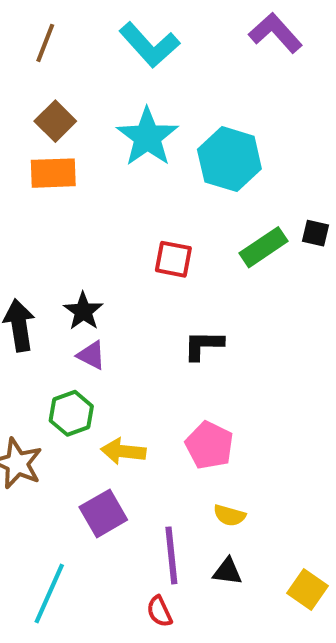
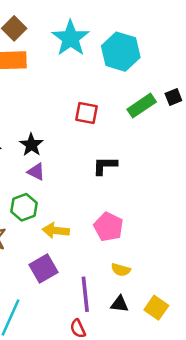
black square: (315, 233) -> (173, 97), turned -35
yellow square: (307, 589) -> (156, 308), moved

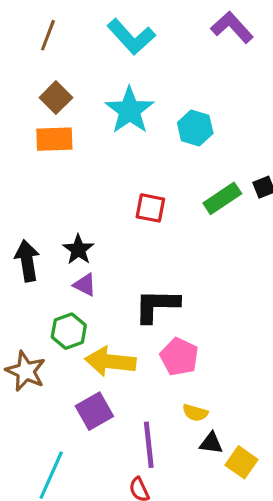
cyan hexagon: (121, 52) -> (195, 128), size x0.7
black L-shape: (105, 166) -> (157, 306), moved, size x1.4
yellow arrow: (56, 231) -> (110, 362), size x1.4
black triangle: (120, 304) -> (211, 443), moved

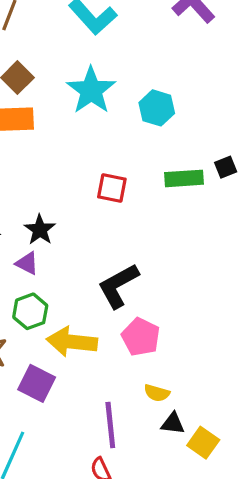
green rectangle: (222, 198) -> (184, 178), turned 30
purple triangle: (85, 285) -> (27, 263), moved
black L-shape: (157, 306) -> (118, 286), turned -30
purple square: (94, 411) -> (37, 383), moved, turned -33

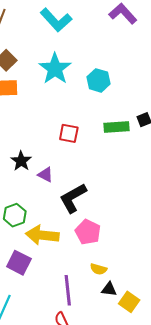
purple triangle: (27, 263) -> (45, 175), moved

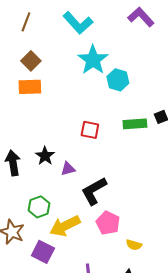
cyan star: (55, 69) -> (93, 60), moved
purple triangle: (45, 175) -> (68, 169), turned -42
yellow arrow: (42, 235) -> (65, 226), turned -32
yellow semicircle: (98, 269) -> (134, 245), moved

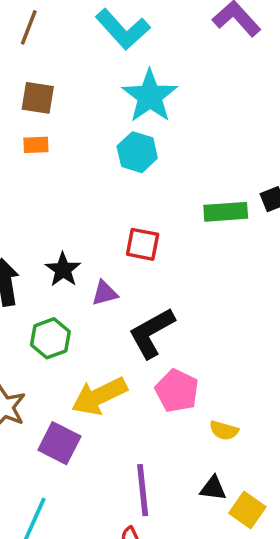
brown square: (31, 61) -> (38, 98), turned -36
cyan hexagon: (118, 80) -> (137, 152), moved
orange rectangle: (30, 87) -> (36, 145), size x0.6
red square: (90, 130) -> (143, 244), moved
green hexagon: (39, 207) -> (50, 338), moved

